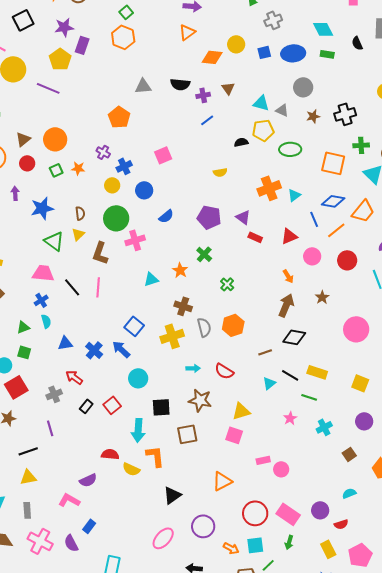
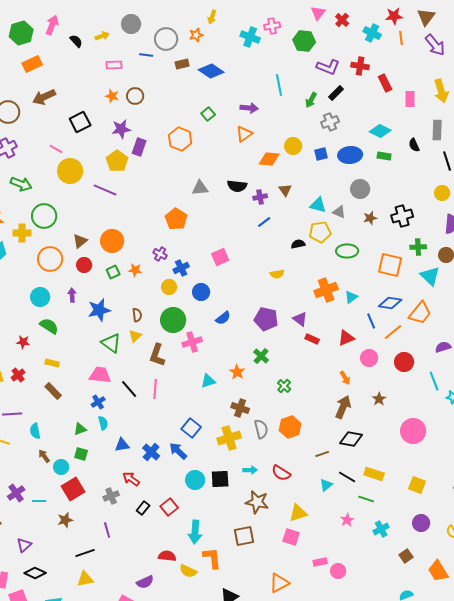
green square: (126, 12) -> (208, 114), moved
cyan diamond: (323, 29) -> (380, 131), turned -35
black square: (161, 407) -> (220, 479), moved

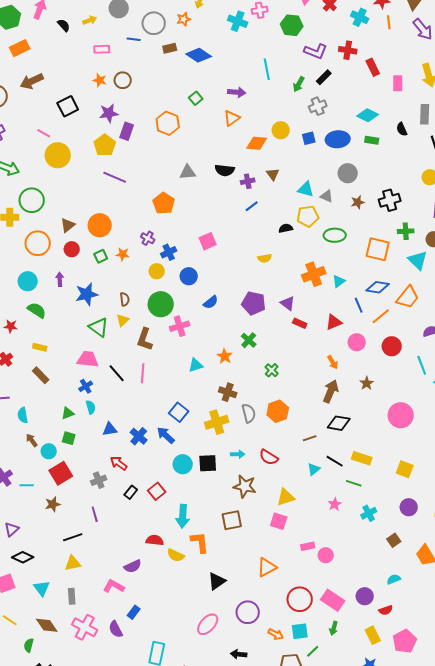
purple line: (105, 190) -> (115, 177), moved

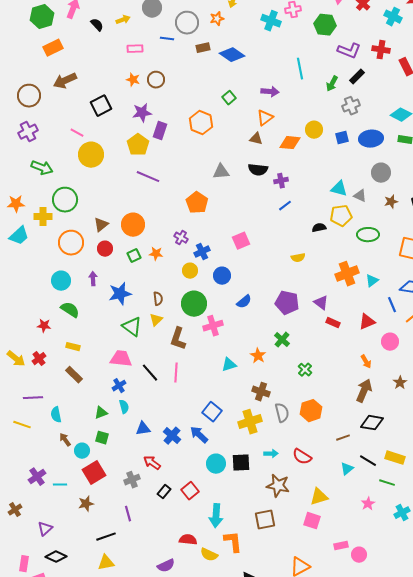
brown triangle: (273, 174) -> (256, 139), moved, turned -40

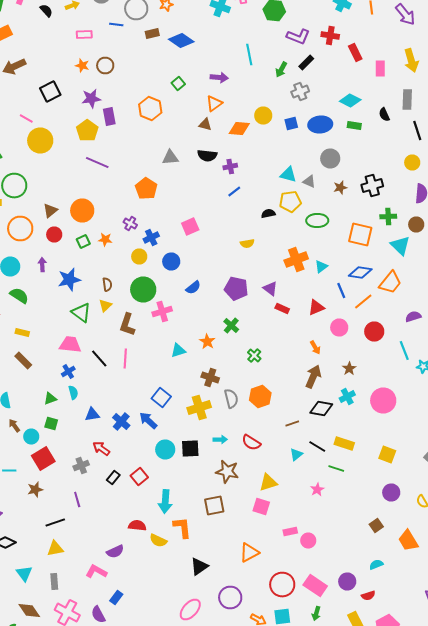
purple rectangle: (160, 131) -> (109, 116), turned -30
cyan cross: (402, 513) -> (347, 396), moved

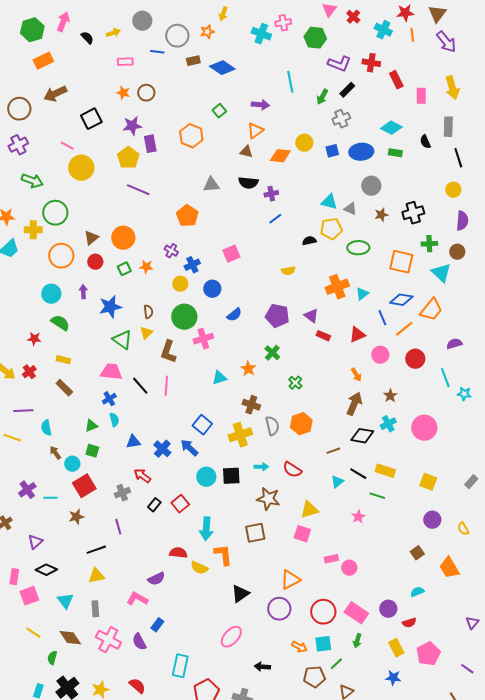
purple circle: (230, 598) -> (279, 609), moved

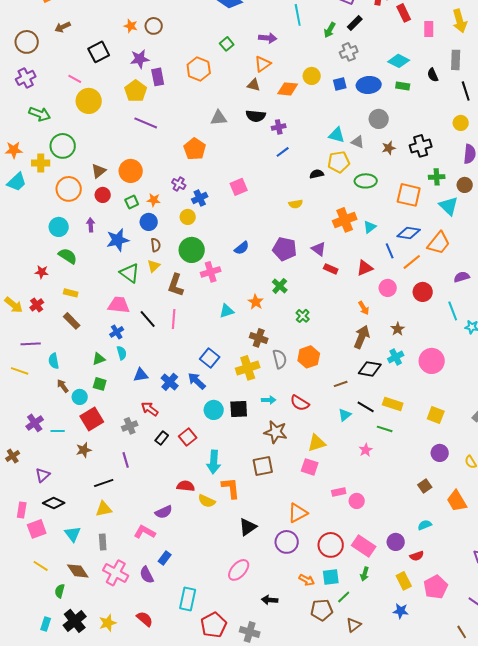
brown arrow: (55, 94) -> (63, 27), size x0.7
blue circle: (212, 289) -> (149, 222), moved

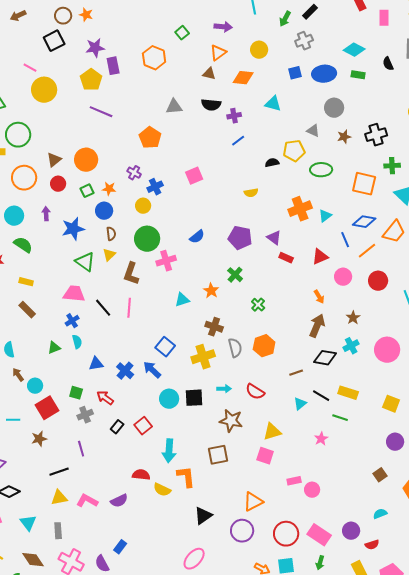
brown circle: (154, 26) -> (63, 16), moved
yellow circle: (312, 76) -> (259, 50), moved
cyan triangle: (337, 135) -> (273, 104), moved
green square: (100, 384) -> (76, 393), moved
pink L-shape: (145, 532) -> (87, 501), moved

